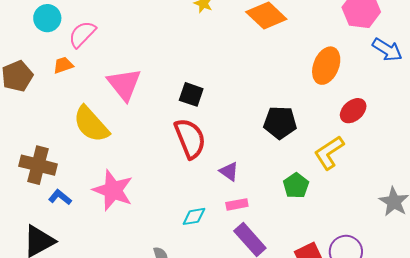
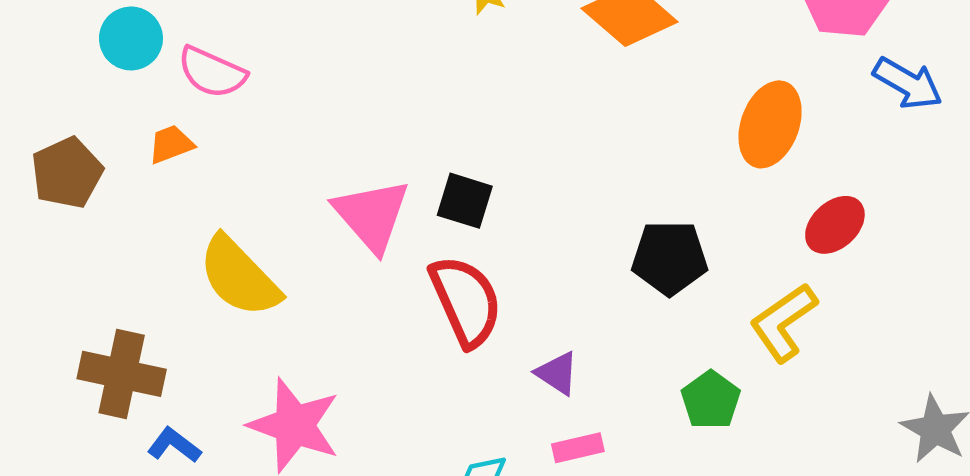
pink semicircle: (82, 34) -> (212, 72), turned -108
pink triangle: (124, 84) -> (372, 215), moved

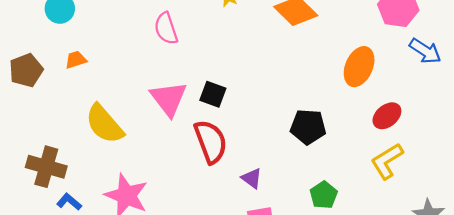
pink semicircle: (212, 72) -> (166, 28), moved, turned 44
yellow L-shape: (783, 322) -> (387, 161), moved

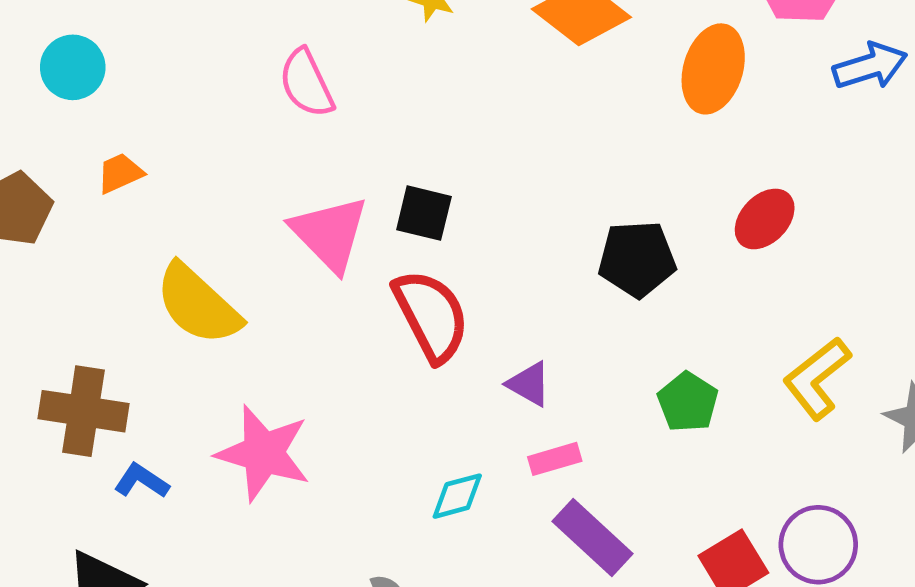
blue arrow: (425, 51) -> (870, 66), turned -44
orange ellipse: (359, 67) -> (713, 69), moved
red ellipse: (387, 116) -> (765, 219), moved
yellow L-shape: (387, 161) -> (817, 378), moved

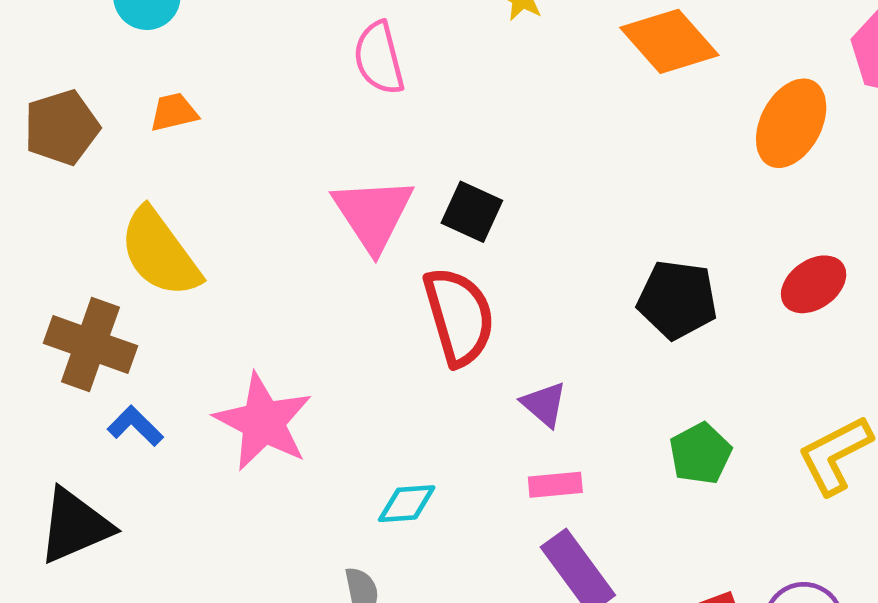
yellow semicircle: (198, 304) -> (160, 253), moved
cyan diamond: (457, 496) -> (407, 504), moved

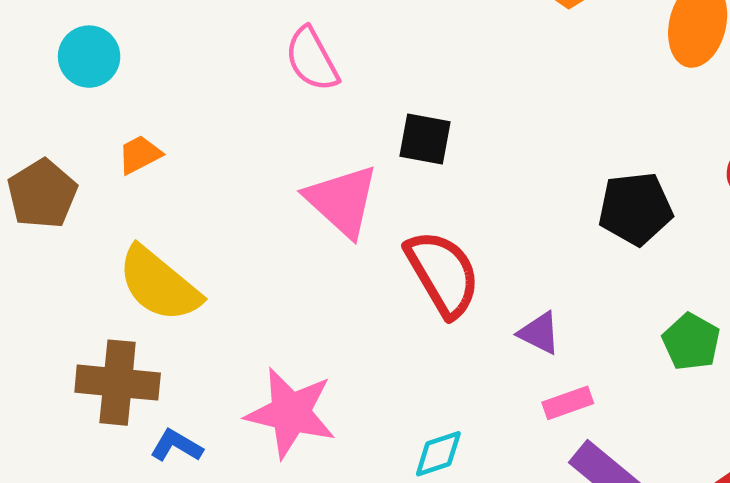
black square: (472, 212) -> (425, 139), moved

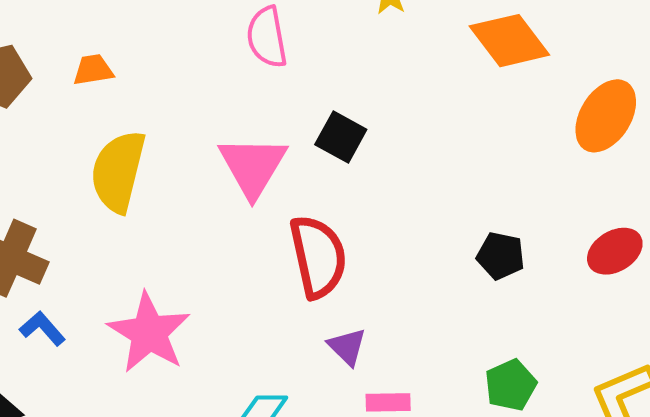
black pentagon: (635, 209) -> (501, 256), size x0.7
yellow semicircle: (159, 284) -> (118, 171), moved, turned 46
purple triangle: (539, 333) -> (347, 347), moved

